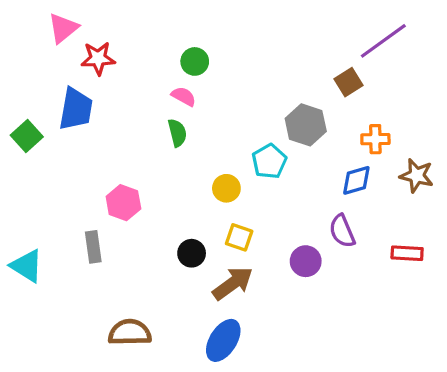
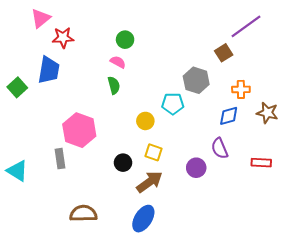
cyan pentagon: (269, 161) -> (173, 104), turned 30
pink hexagon: (123, 203) -> (79, 130), size x1.5

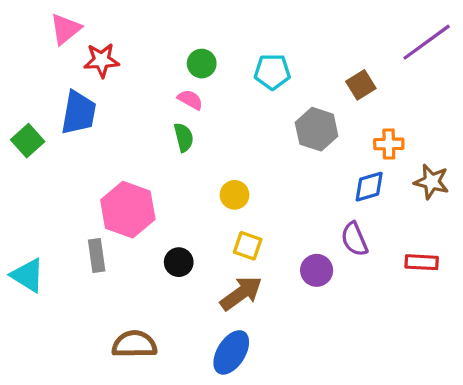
purple line: (246, 26) -> (427, 42), moved
cyan pentagon: (173, 104) -> (272, 72), moved
black circle: (123, 163) -> (179, 262), moved

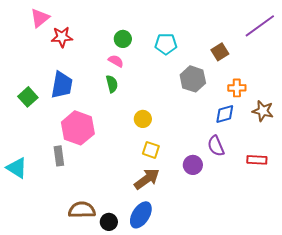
blue trapezoid: (79, 113) -> (62, 85), moved
green square: (28, 141) -> (28, 97), moved
black circle: (179, 262) -> (109, 222), moved

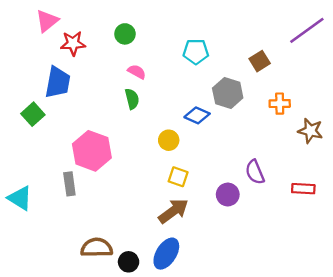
green circle: (123, 39) -> (125, 34), moved
blue trapezoid: (62, 85) -> (58, 82), moved
blue diamond: (225, 114) -> (197, 115), moved, turned 40

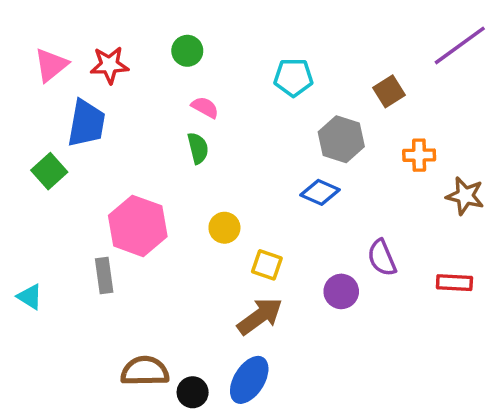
pink triangle: (47, 21) -> (51, 65), moved
blue diamond: (197, 115) -> (320, 192), moved
yellow circle: (169, 140) -> (224, 228), moved
cyan triangle: (20, 198) -> (30, 297), size x0.7

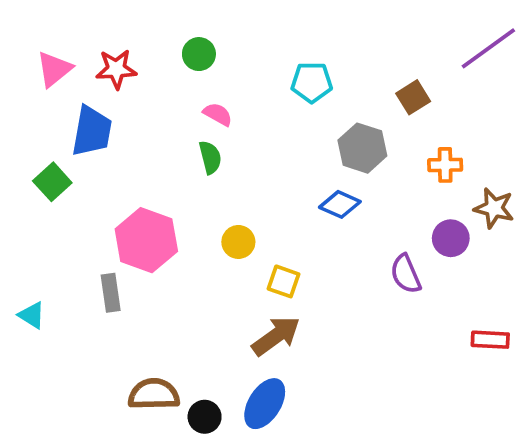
red rectangle: (454, 283) -> (490, 340), moved
purple circle: (341, 291) -> (451, 238), moved

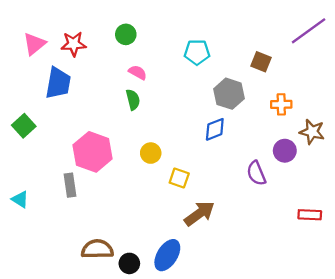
brown square: (413, 97) -> (261, 62), turned -36
green square: (52, 182) -> (24, 126), moved
blue diamond: (340, 204) -> (215, 129), turned -45
brown arrow: (276, 336) -> (199, 214), moved

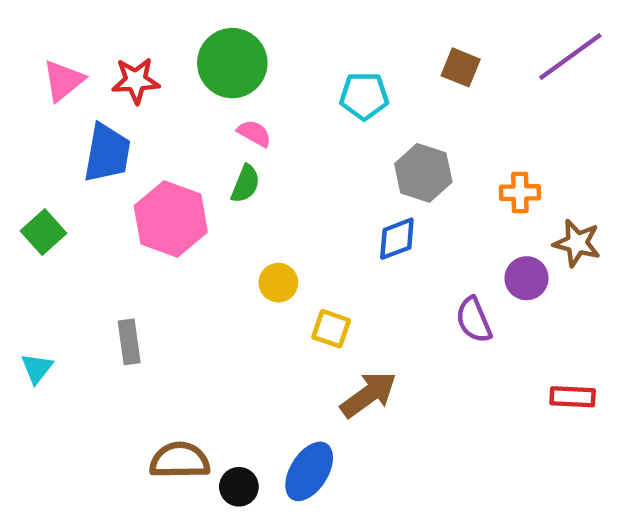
green circle: (126, 34) -> (232, 63), size x1.8
brown square: (261, 62) -> (461, 67), moved
green semicircle: (133, 100) -> (245, 184), turned 36
pink hexagon: (93, 152) -> (171, 219), moved
cyan triangle: (20, 199) -> (37, 368), turned 36

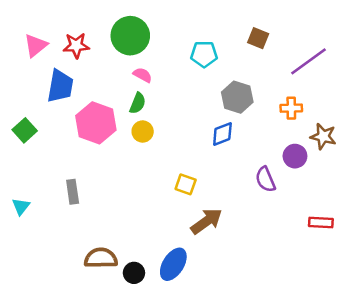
purple line: (570, 56) -> (309, 61), moved
yellow circle: (278, 283) -> (143, 132), moved

